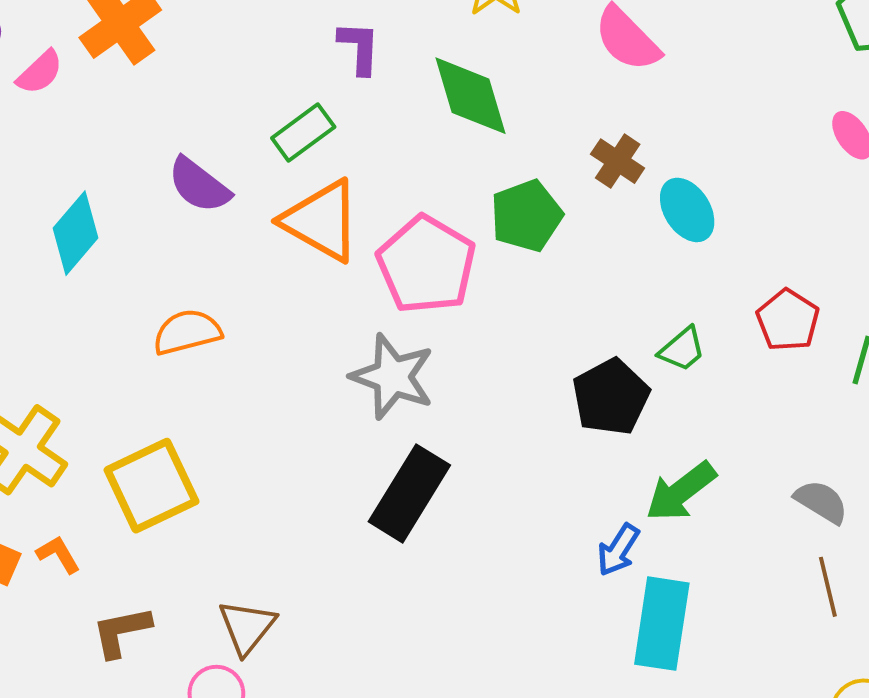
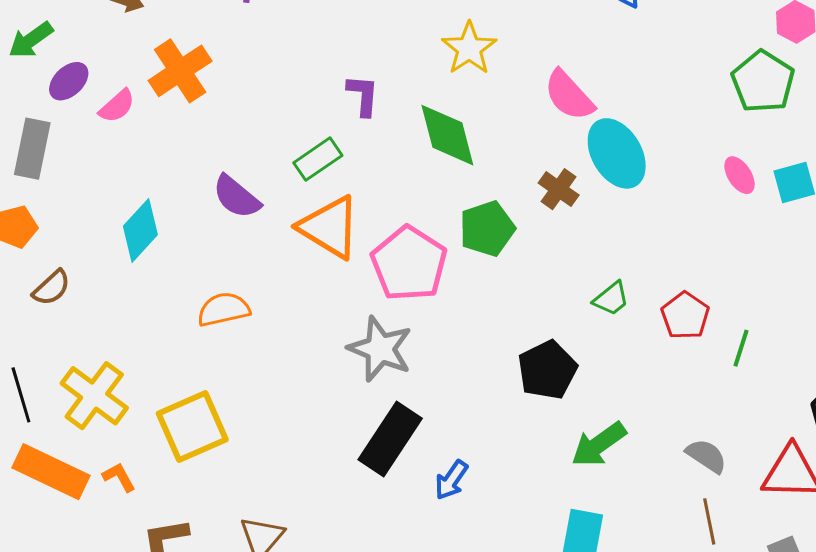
cyan ellipse: (687, 210) -> (617, 153), moved, size x1.4
green trapezoid: (682, 349) -> (611, 299), moved
blue arrow: (618, 550) -> (451, 480), moved

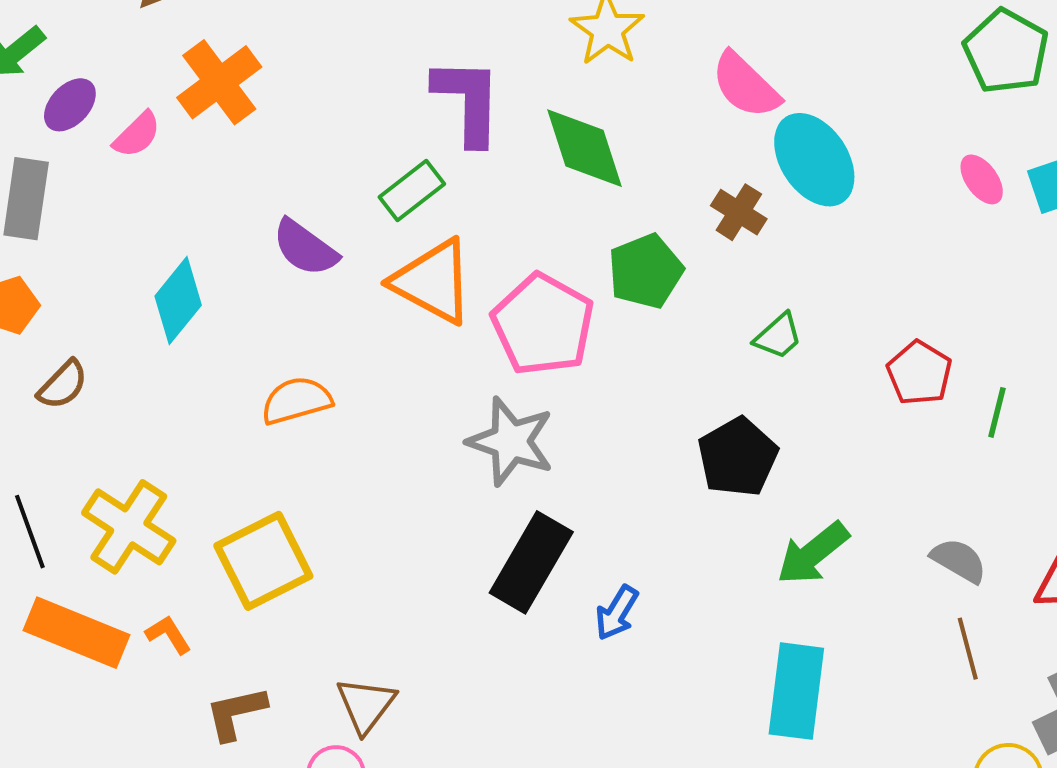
purple L-shape: (363, 95) -> (468, 101), size x1.6
green trapezoid: (611, 299) -> (778, 336), moved

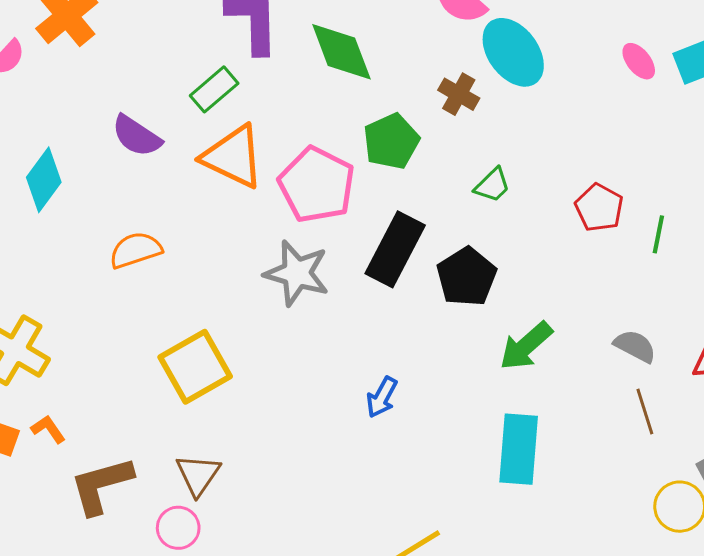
yellow square: (263, 561) -> (195, 367), moved
black rectangle: (531, 562) -> (395, 249), moved
brown L-shape: (236, 713) -> (101, 485), size x1.4

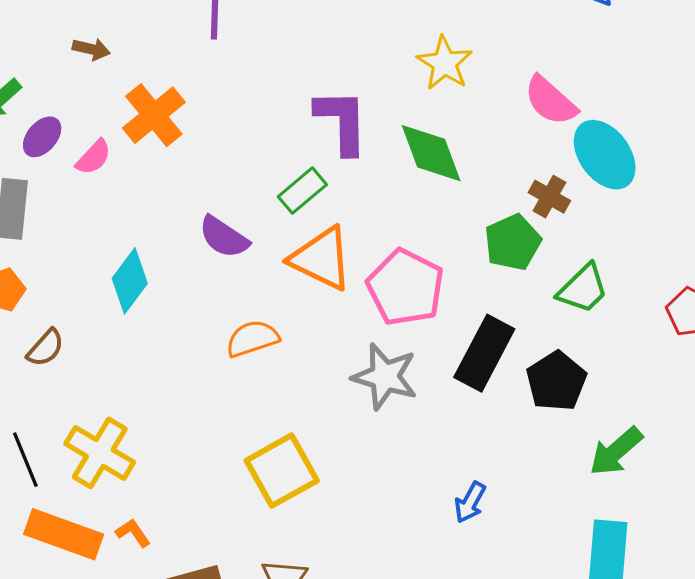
green pentagon: (391, 141) -> (513, 242), moved
green trapezoid: (492, 185) -> (583, 289), size x1.4
orange semicircle: (136, 250) -> (252, 339), moved

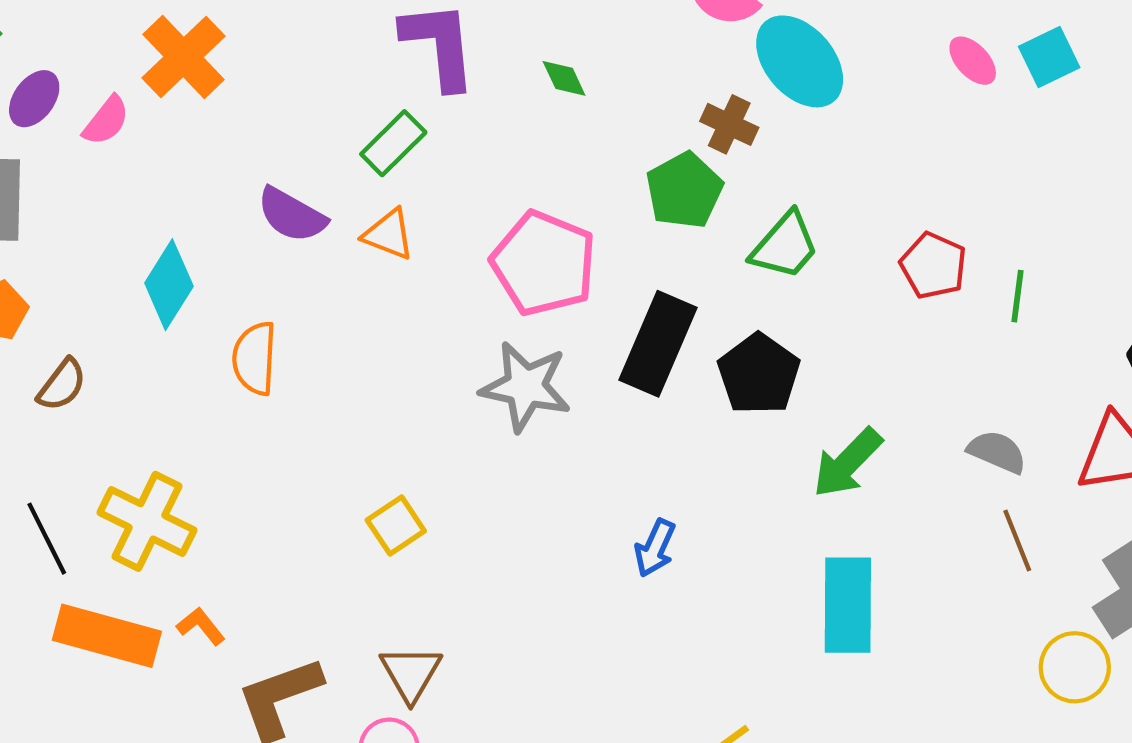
green diamond: (431, 153) -> (564, 78), size x0.5
orange triangle: (321, 259) -> (389, 234), moved, size x0.6
orange semicircle: (252, 339) -> (255, 358), moved, turned -64
yellow square: (282, 471) -> (396, 525), size x0.6

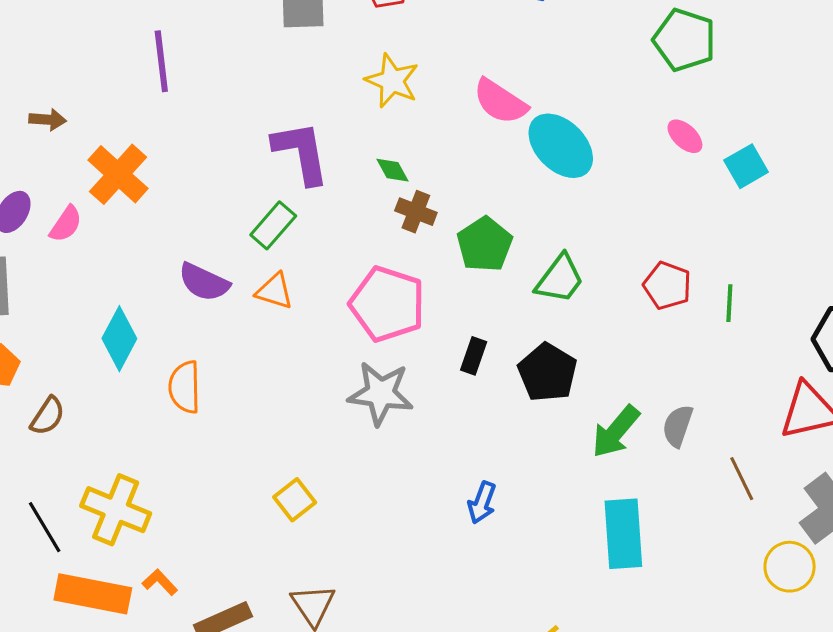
cyan square: (1049, 57) -> (746, 166), moved
brown cross: (729, 124) -> (416, 212), moved
black rectangle: (658, 344) -> (474, 356), size x0.5
gray semicircle: (997, 452) -> (678, 426), moved, turned -90

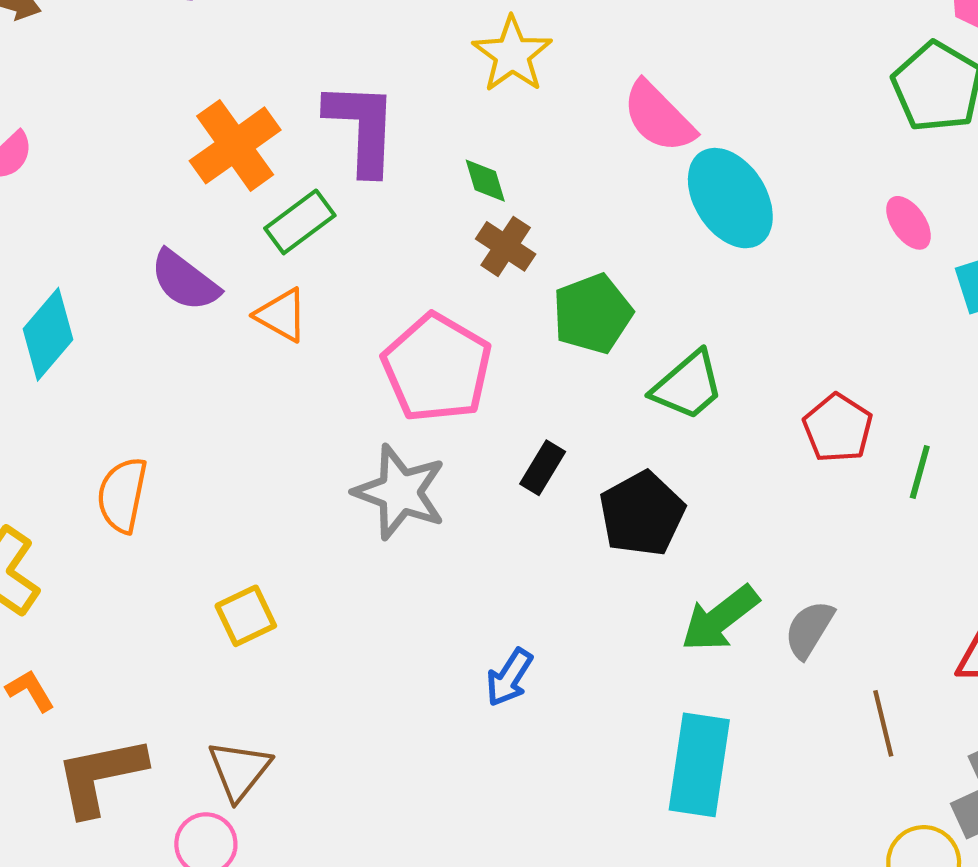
orange cross: (118, 174) -> (235, 145), moved
orange semicircle: (185, 387) -> (122, 495), moved

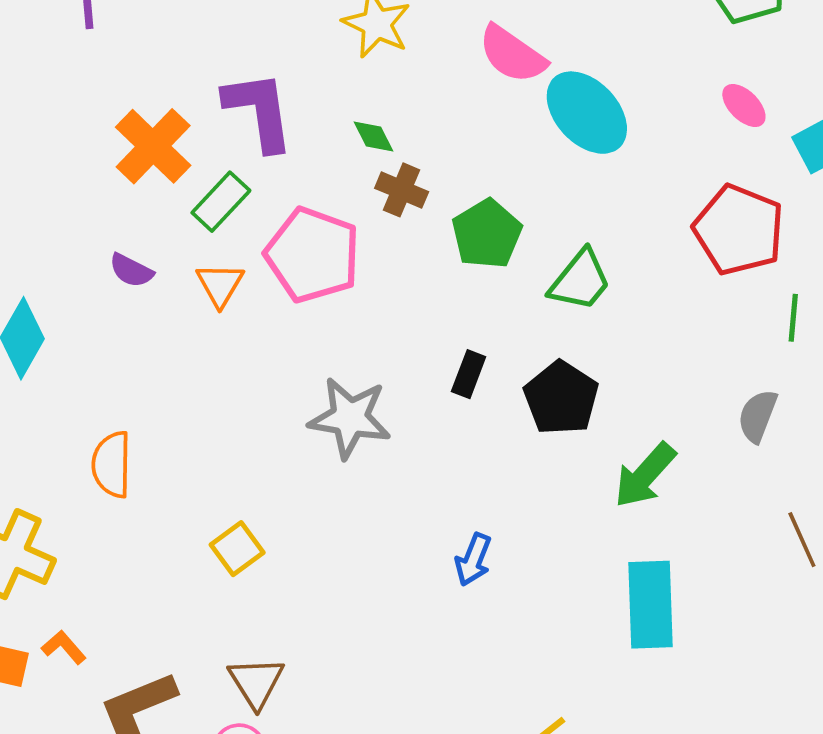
purple semicircle: (185, 281) -> (131, 270), size x0.7
orange triangle: (282, 315) -> (220, 285), turned 42
pink pentagon: (437, 368) -> (313, 255), moved
red pentagon: (838, 428) -> (739, 230), moved, size x1.5
gray semicircle: (809, 629) -> (758, 416), moved

